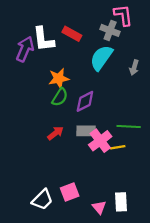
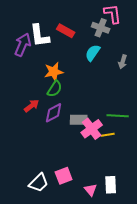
cyan semicircle: (101, 58) -> (93, 53), size x0.7
purple diamond: (85, 101) -> (54, 113), moved
red arrow: (55, 133) -> (32, 106), moved

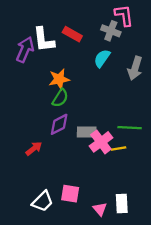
gray arrow: (123, 62) -> (135, 68), size x1.5
red arrow: (32, 106) -> (34, 149), moved
pink square: (64, 176) -> (70, 194), turned 30

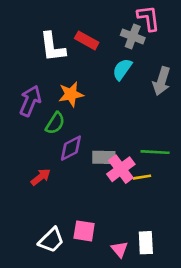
purple arrow: (25, 50) -> (30, 101), moved
green semicircle: (60, 98) -> (55, 123), moved

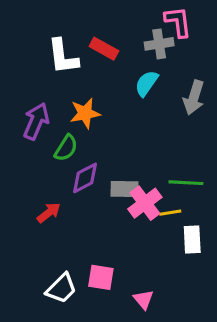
gray cross: (133, 36) -> (159, 44), turned -30
white rectangle: (146, 243) -> (192, 239), moved

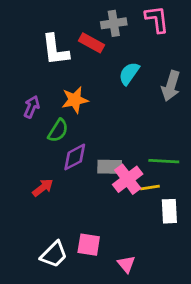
gray cross: (159, 44) -> (114, 23), moved
purple arrow: (36, 121) -> (32, 107), size x0.7

